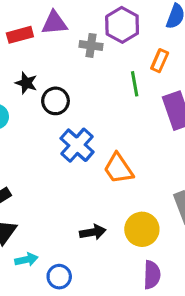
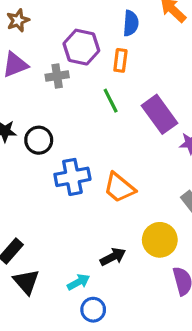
orange rectangle: (160, 61) -> (120, 60), moved
blue cross: (77, 145) -> (72, 177), turned -36
cyan arrow: (26, 260) -> (78, 282), moved

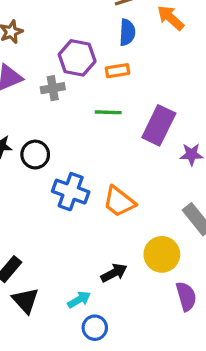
orange rectangle: (120, 60) -> (118, 71), turned 75
green line: (111, 101) -> (108, 112), turned -60
purple rectangle: (159, 114) -> (159, 125), turned 63
blue cross: (72, 177) -> (71, 192), turned 32

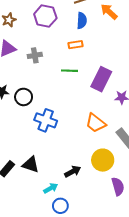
purple hexagon: (77, 58) -> (45, 16), moved
orange trapezoid: (119, 202) -> (96, 123), moved
black triangle: (25, 300) -> (31, 165), moved, turned -30

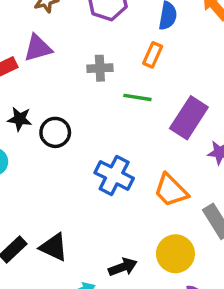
orange rectangle: (75, 45) -> (153, 55), turned -64
gray cross: (35, 55) -> (100, 68), moved
blue cross: (46, 120) -> (114, 175), moved

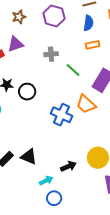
orange rectangle: (153, 55) -> (93, 45), moved, turned 56
green line: (137, 97) -> (73, 70), turned 35
orange trapezoid: (171, 190) -> (86, 104), moved

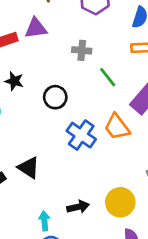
black circle: (27, 92) -> (55, 97), moved
black triangle: (29, 157) -> (29, 168), moved
cyan arrow: (46, 181) -> (44, 221), turned -80

